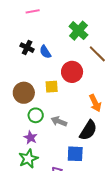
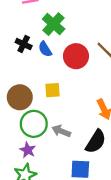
green cross: (78, 31) -> (54, 24), moved
red circle: (72, 72) -> (76, 56), moved
green circle: (36, 115) -> (34, 124), size x1.5

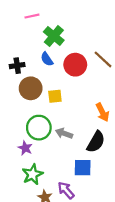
black cross: (24, 44) -> (17, 66), moved, turned -32
brown circle: (20, 97) -> (31, 88), moved
purple star: (28, 150) -> (25, 148), moved

